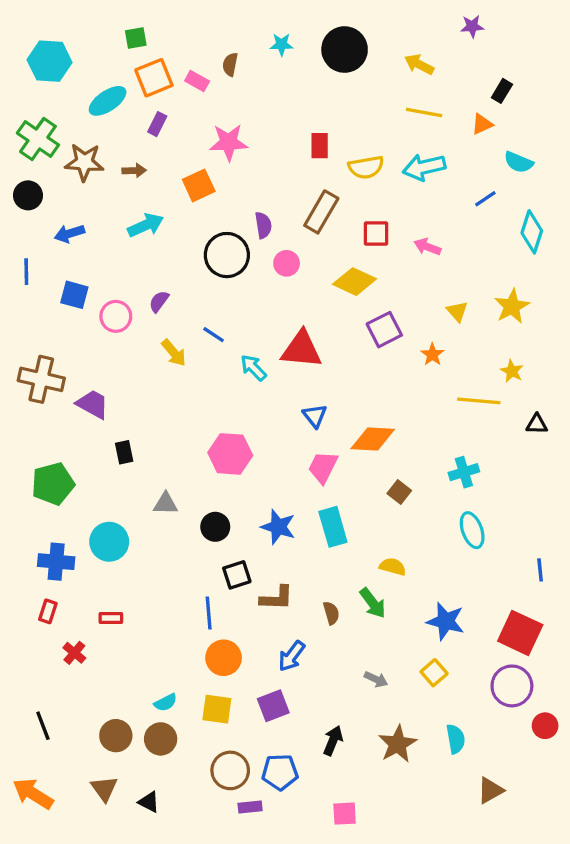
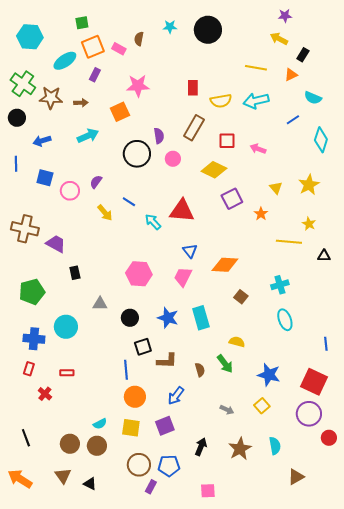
yellow arrow: (419, 64) -> (279, 39), moved
pink trapezoid: (323, 467) -> (183, 277), moved
purple rectangle: (250, 807) -> (151, 487), turned -56

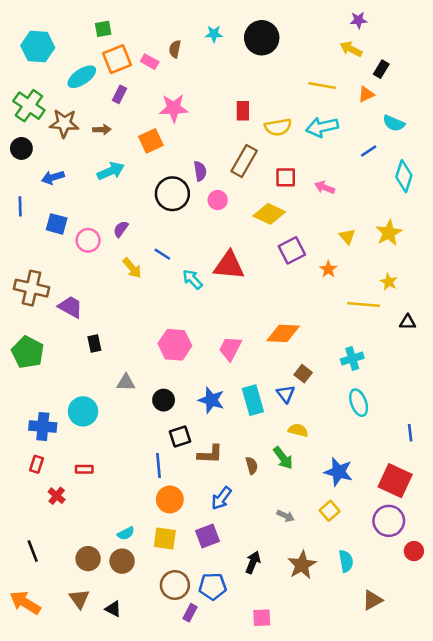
blue triangle: (190, 251) -> (286, 394), moved
green pentagon: (32, 292) -> (28, 352), moved, turned -30

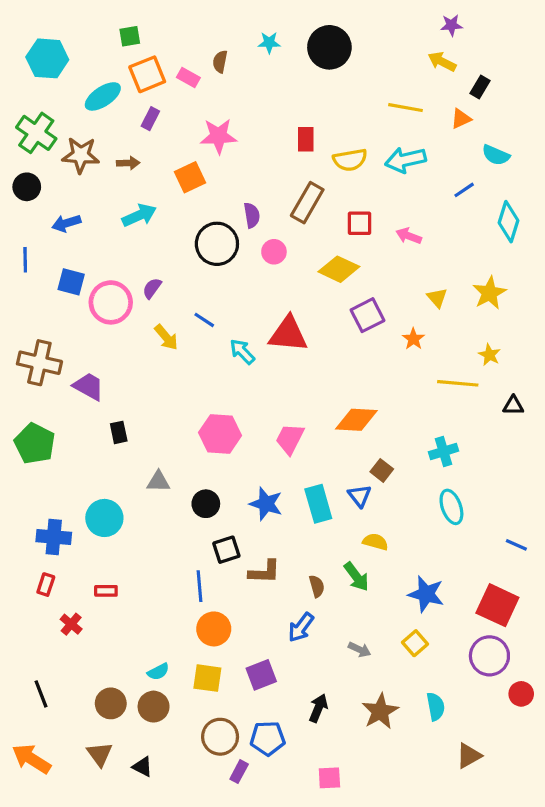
pink circle: (88, 240) -> (111, 302), size x1.4
blue line: (410, 433) -> (516, 545), turned -60
blue arrow: (221, 498) -> (301, 627), moved

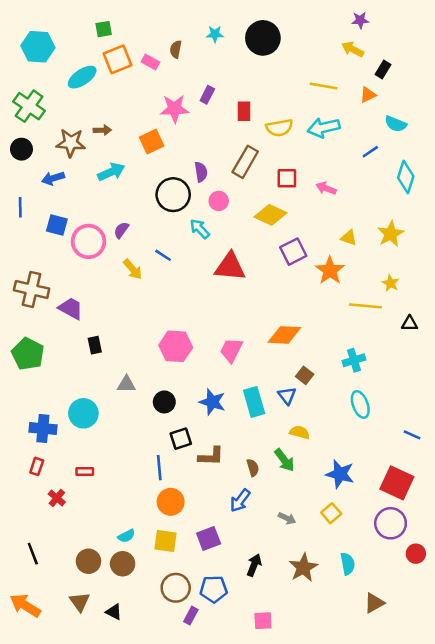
purple rectangle: (150, 119) -> (207, 95), moved
brown star: (81, 155) -> (71, 143), moved
yellow triangle: (437, 298) -> (349, 238), turned -30
orange star: (413, 339) -> (330, 270), size x1.6
cyan arrow: (242, 352) -> (200, 229), moved

